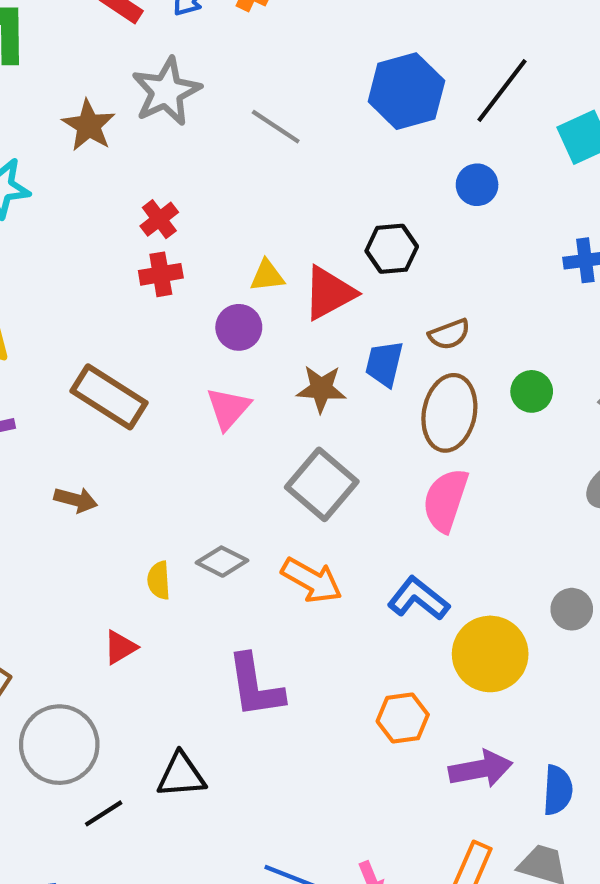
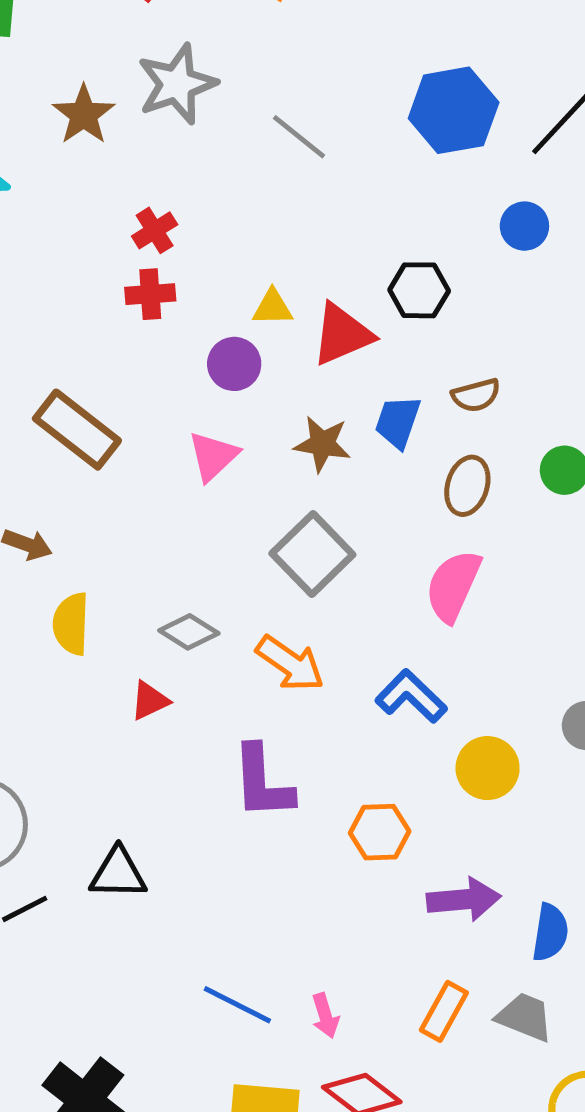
brown ellipse: (449, 413) -> (467, 486), size x0.7
yellow semicircle: (159, 580) -> (71, 624), moved, size x1.4
red triangle: (120, 647) -> (150, 701), moved
yellow circle: (490, 654) -> (488, 768), size x0.7
purple L-shape: (255, 686) -> (262, 782), moved

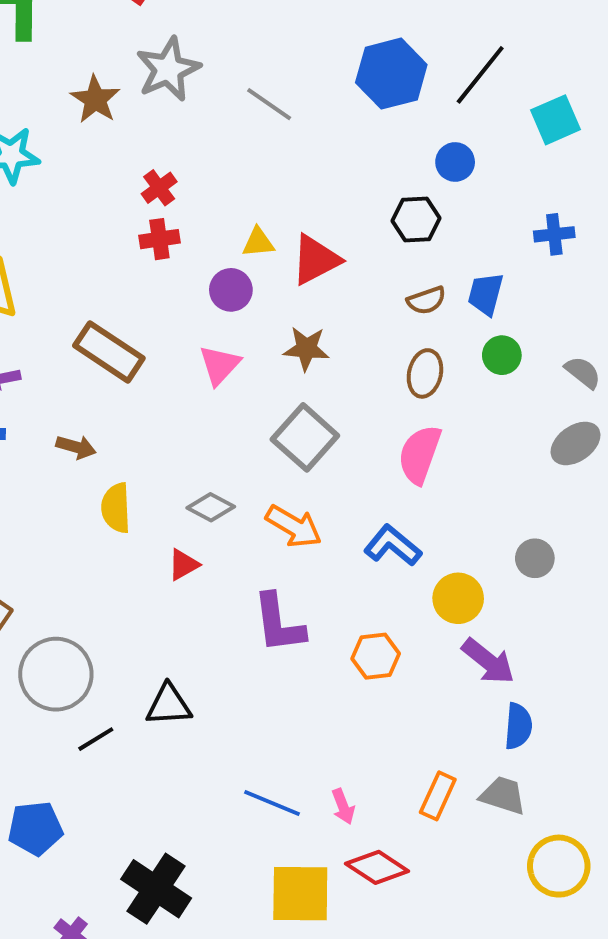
black hexagon: (419, 290) -> (416, 220), moved
blue trapezoid: (398, 422) -> (486, 294), moved
purple arrow: (464, 899) -> (488, 661), moved, turned 48

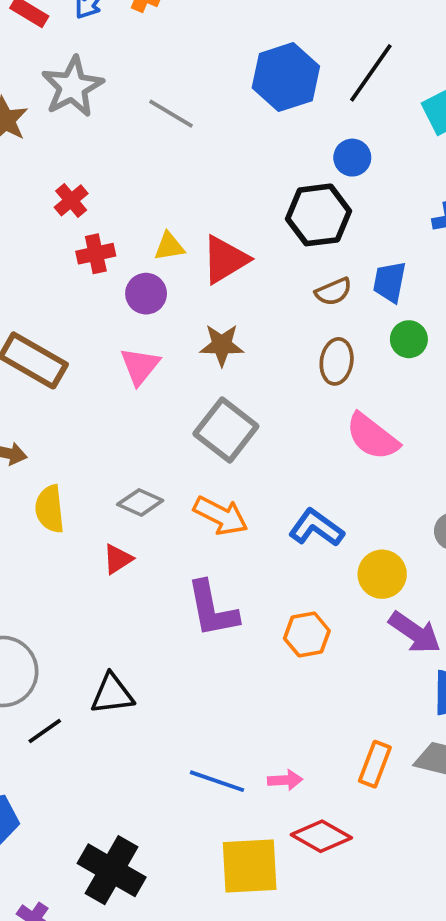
black hexagon: (416, 220) -> (318, 215), size x1.4
red cross: (159, 239) -> (96, 254), moved
pink semicircle: (420, 454) -> (372, 437), moved, turned -68
pink arrow: (343, 806) -> (285, 780), turned -68

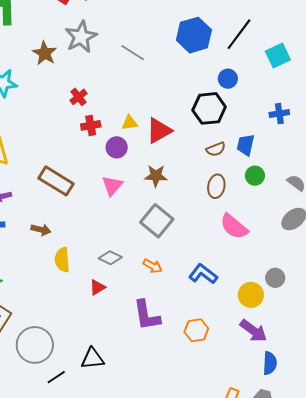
orange arrow: (221, 516) -> (153, 266), size x0.7
yellow circle: (382, 574) -> (251, 295), moved

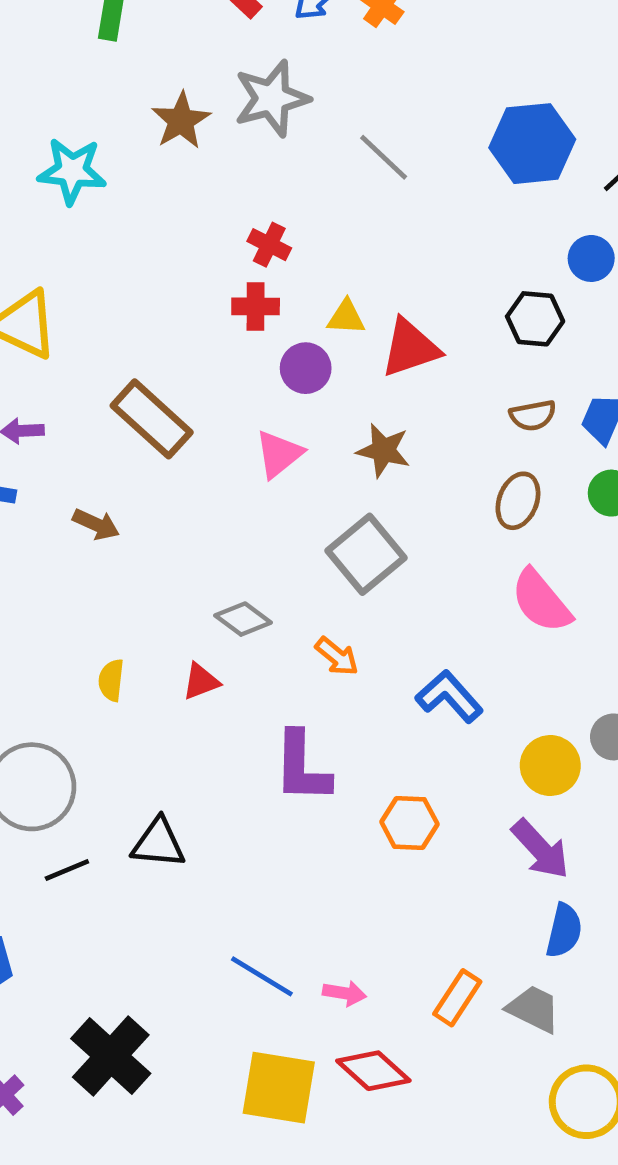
red cross: (78, 97) -> (269, 245), moved, turned -36
black hexagon: (209, 108) -> (535, 319), size x0.7
yellow semicircle: (62, 260) -> (111, 680), moved, size x0.7

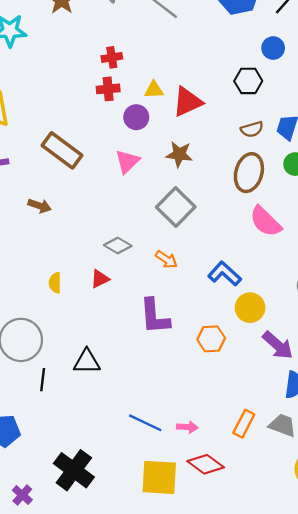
red cross: (269, 245) -> (112, 57), turned -30
brown ellipse: (518, 501) -> (249, 173), size x1.4
yellow circle: (550, 766) -> (250, 308), moved
black line: (67, 870) -> (43, 380), turned -55

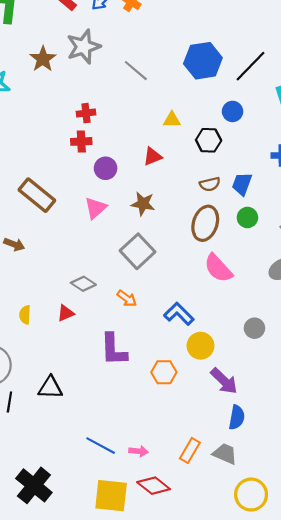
yellow triangle: (154, 90) -> (172, 120), moved
red triangle: (187, 102) -> (153, 157), size x0.7

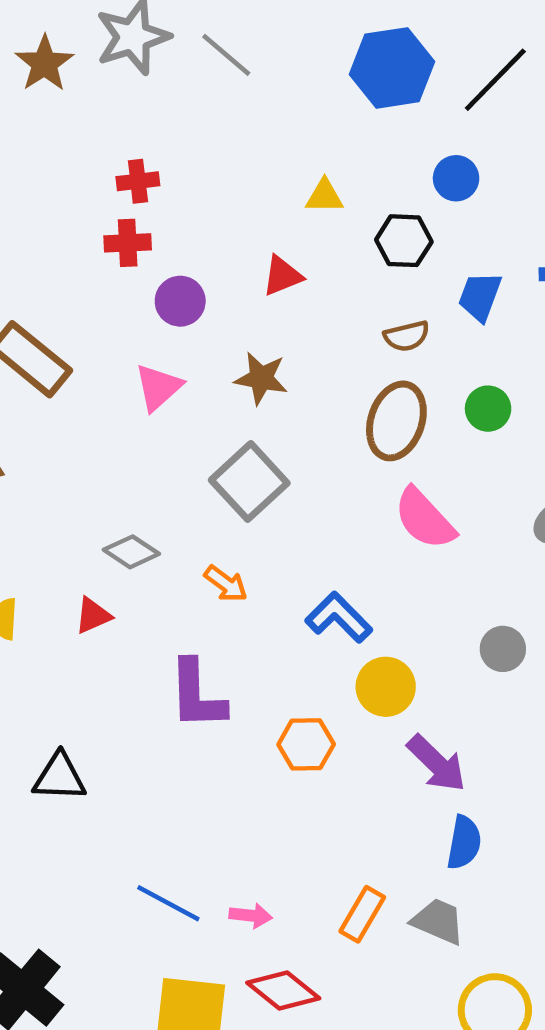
gray line: (136, 71) -> (226, 55), moved
blue trapezoid: (242, 184) -> (480, 296), moved

